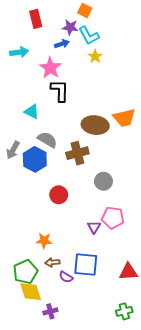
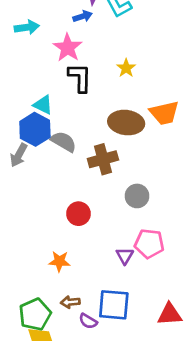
yellow star: (95, 56) -> (126, 68), moved
blue hexagon: (35, 159) -> (35, 129), moved
orange star: (44, 241) -> (59, 261), moved

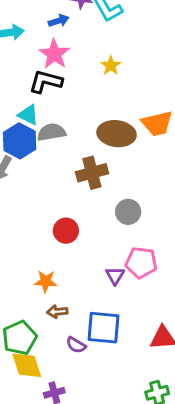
blue arrow: (83, 16) -> (59, 21), moved
yellow star: (126, 68) -> (111, 66), moved
black L-shape: (80, 78) -> (46, 82), moved, turned -76
gray semicircle: (64, 142) -> (51, 132), moved, turned -40
brown arrow: (70, 302) -> (57, 312), moved

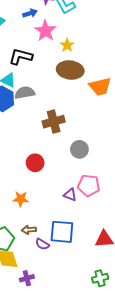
pink star: (54, 54) -> (45, 31), moved
brown ellipse: (117, 134) -> (70, 70), moved
purple triangle: (115, 276) -> (70, 195), turned -40
brown arrow: (57, 312) -> (29, 230), moved

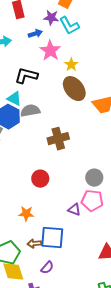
brown ellipse: (70, 70) -> (74, 89), turned 45
gray circle: (79, 149) -> (94, 178), moved
blue square: (62, 232) -> (52, 238), moved
purple semicircle: (42, 244) -> (47, 268), moved, turned -80

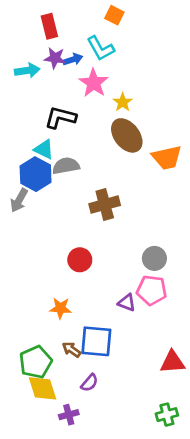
purple star: (51, 18) -> (55, 58), moved
cyan L-shape: (69, 26) -> (101, 48), moved
brown arrow: (34, 244) -> (72, 350), turned 40

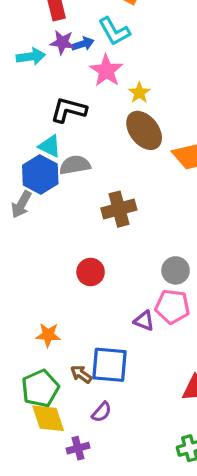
orange star: (60, 308) -> (48, 335), moved

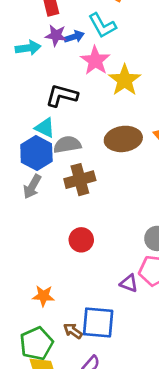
yellow star: (139, 93) -> (125, 80), size x1.6
brown ellipse: (144, 130) -> (123, 139), moved, turned -60
gray arrow: (21, 204) -> (32, 187), moved
brown cross: (119, 209) -> (80, 180), moved

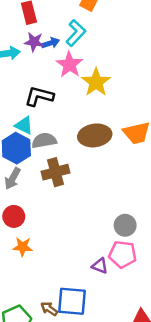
cyan L-shape: (102, 25) -> (76, 33), turned -108
red circle: (81, 240) -> (14, 216), moved
orange star: (43, 296) -> (23, 247), moved

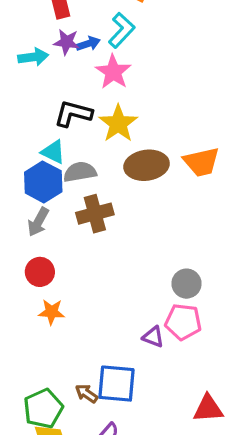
yellow star: (96, 82) -> (118, 124), moved

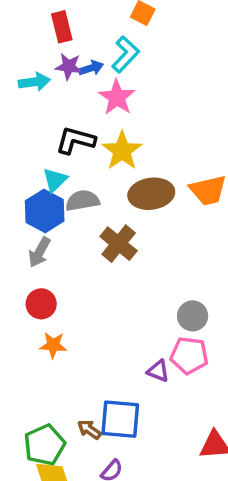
cyan triangle: (53, 152) -> (55, 180), turned 50
brown cross: (95, 214) -> (119, 244), moved, turned -36

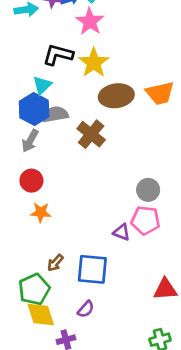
gray semicircle: (82, 201) -> (55, 114), moved
brown arrow: (89, 429) -> (55, 263), moved, turned -84

